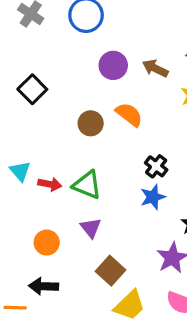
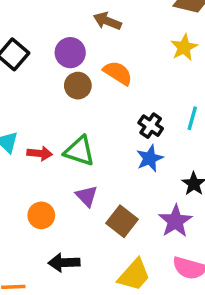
purple circle: (113, 65) -> (70, 53), moved
brown arrow: (155, 68) -> (107, 21), moved
brown square: (110, 271) -> (122, 221), moved
black arrow: (44, 286) -> (64, 263), moved

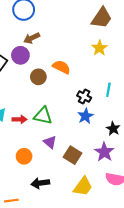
brown arrow: (107, 21) -> (32, 38), moved, turned -42
purple circle: (70, 53) -> (20, 55), moved

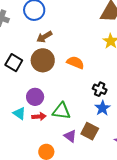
purple circle: (20, 55) -> (35, 97), moved
brown circle: (38, 77) -> (43, 60), moved, size x1.5
brown square: (73, 155) -> (90, 131), moved

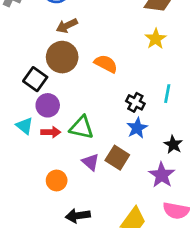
black square: (14, 63) -> (35, 79), moved

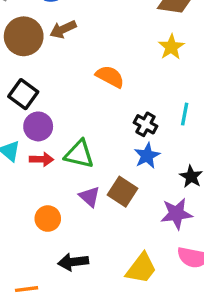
brown circle: (62, 57) -> (24, 36), moved
purple star: (162, 175) -> (176, 214), turned 30

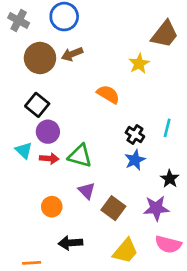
yellow star: (171, 47) -> (139, 64), moved
brown square: (122, 192) -> (113, 208), moved

